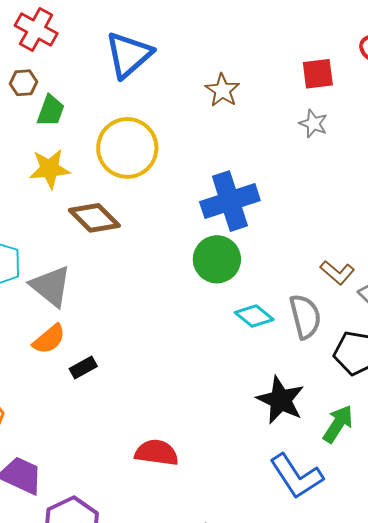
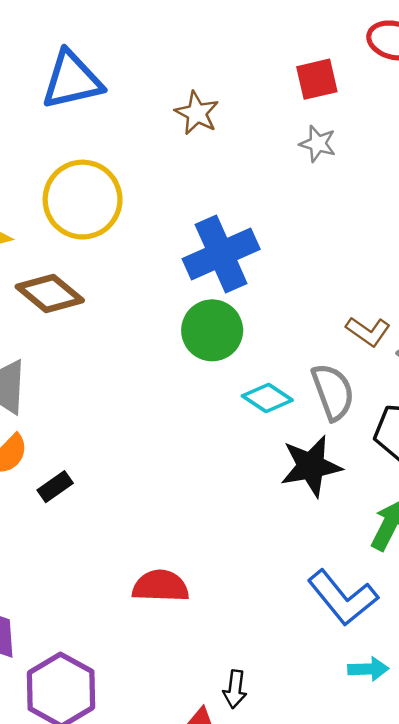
blue triangle: (129, 55) -> (72, 80), turned 34
black star: (280, 400) -> (311, 466), moved, turned -30

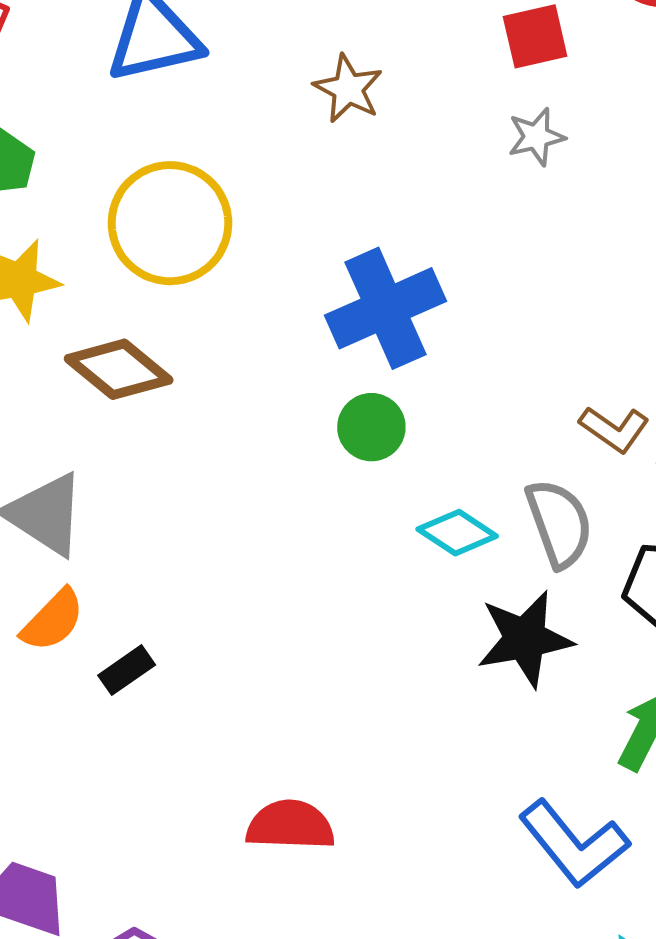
gray star: (318, 144) -> (536, 137), turned -30
green circle: (212, 330) -> (371, 427), size x0.7

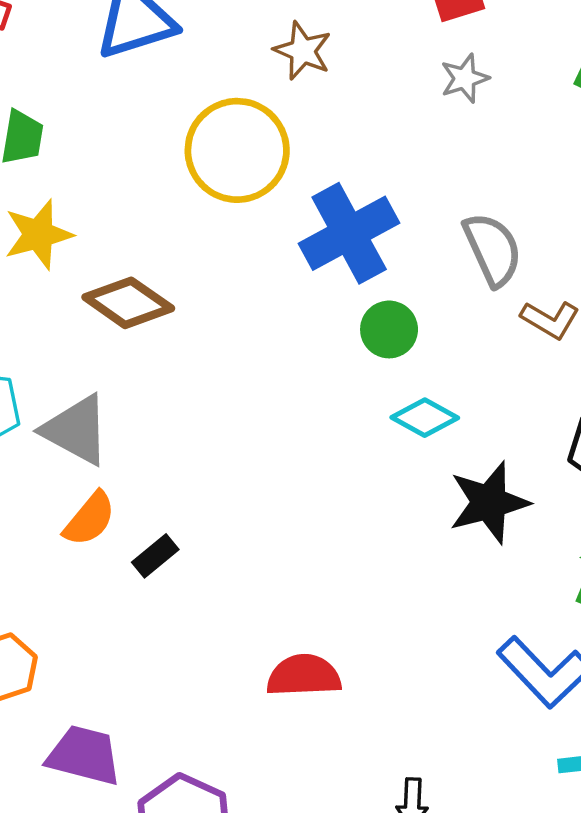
yellow circle: (170, 223) -> (237, 150), moved
green circle: (371, 427) -> (389, 329), moved
gray semicircle: (559, 523) -> (493, 249), moved

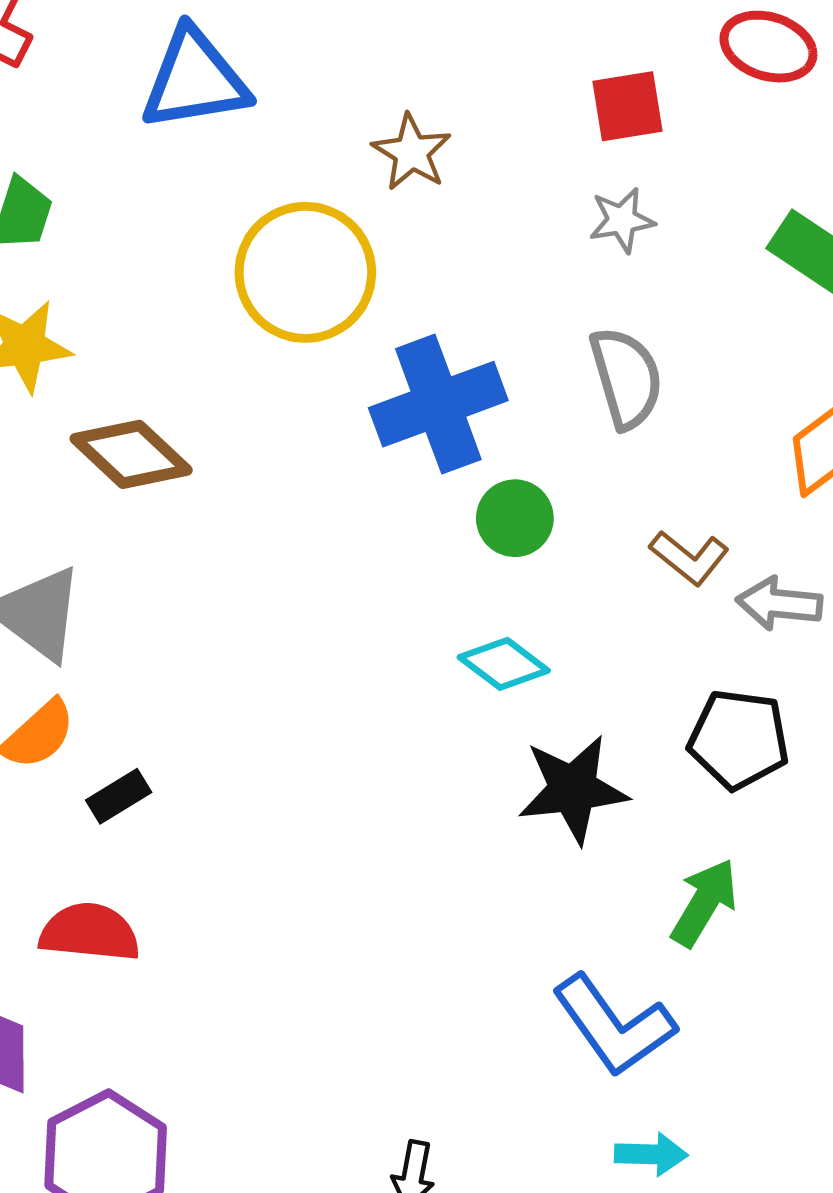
gray semicircle: (493, 249) -> (626, 378), moved
green circle: (389, 329) -> (515, 518), moved
red semicircle: (304, 676) -> (90, 932), moved

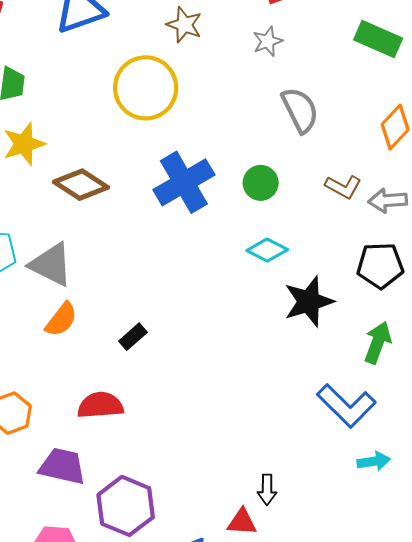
gray star: (622, 220) -> (268, 41), moved
blue cross: (438, 404) -> (184, 182), moved
black rectangle: (119, 796) -> (133, 337), moved

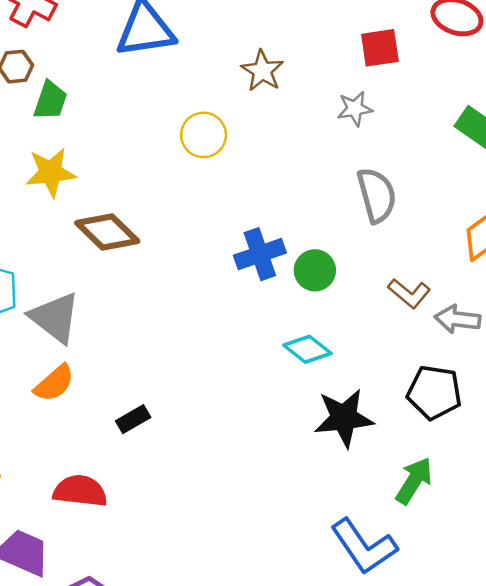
yellow circle: (146, 88) -> (204, 135), size x0.6
blue cross: (184, 182) -> (260, 254), moved, size x0.7

